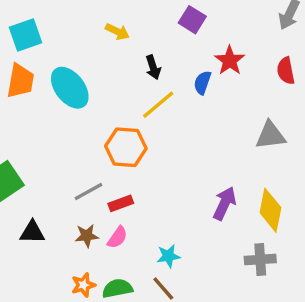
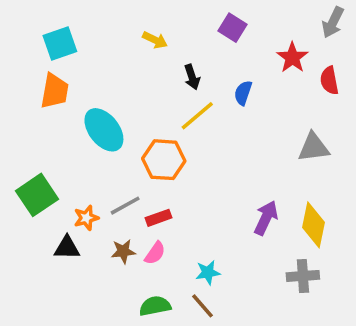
red star: (230, 61) -> (292, 58), moved
cyan ellipse: (70, 88) -> (104, 130), moved
orange star: (83, 285) -> (86, 218), moved

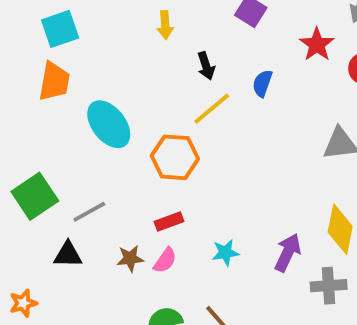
yellow arrow: (155, 40) -> (165, 25), turned 60
gray line: (125, 206) -> (89, 212), moved
orange star: (86, 218) -> (23, 303), moved
purple arrow: (266, 218) -> (288, 253), moved
cyan star: (208, 272) -> (225, 253), moved

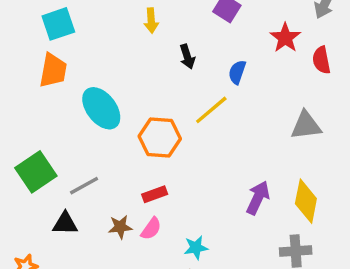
yellow line: (212, 109) -> (211, 110), moved
cyan star: (225, 253) -> (196, 248), moved
purple arrow: (288, 253) -> (258, 198), moved

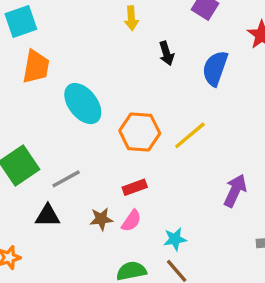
cyan square: (58, 24) -> (21, 22), moved
blue semicircle: (237, 72) -> (215, 68), size x1.5
yellow line: (211, 110) -> (190, 135), moved

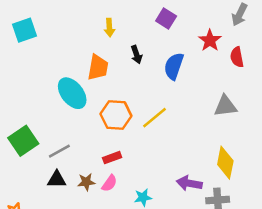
orange trapezoid: (36, 67) -> (98, 67), moved
purple arrow: (235, 191) -> (189, 183), moved, turned -105
black triangle: (48, 216) -> (57, 179), moved

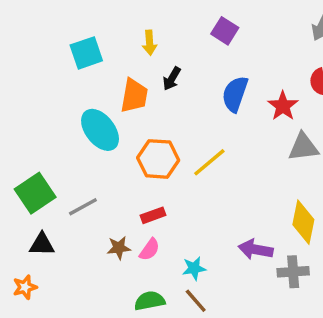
cyan square: (25, 30) -> (86, 53), moved
red star: (210, 40) -> (283, 106), moved
black arrow: (136, 55) -> (172, 79), moved, turned 48
black triangle: (57, 179) -> (42, 244), moved

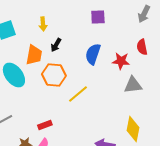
purple square: (225, 31) -> (98, 17), moved, turned -35
red star: (283, 106) -> (121, 61), turned -30
orange hexagon: (158, 159) -> (54, 75), moved

